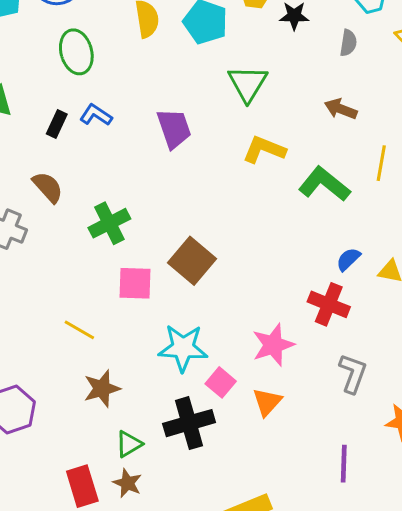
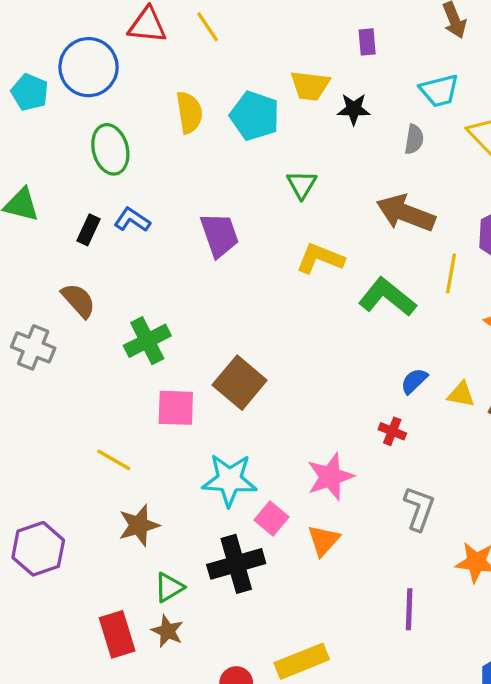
green triangle: (248, 83) -> (302, 185), size x0.7
brown arrow: (341, 109) -> (406, 213), size x1.6
red cross: (329, 304) -> (392, 431), size x0.6

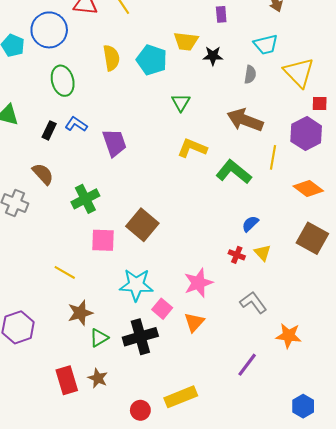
purple trapezoid: (219, 235) -> (114, 143), moved
yellow triangle: (461, 394) -> (263, 253), moved, turned 36
gray L-shape: (419, 509) -> (253, 302), turned -56
green triangle: (169, 587) -> (99, 338), moved
purple line: (409, 609) -> (247, 365), turned 35

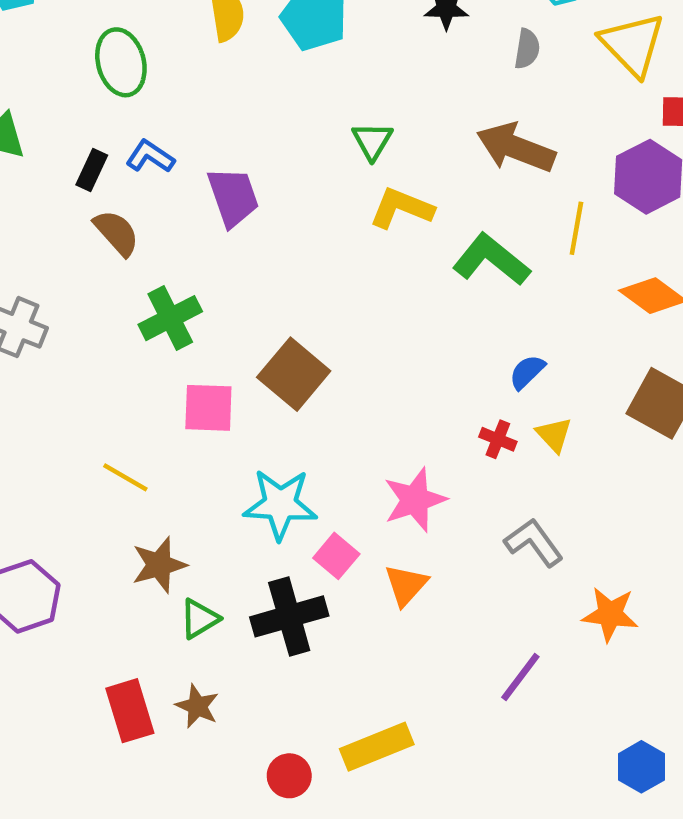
green triangle: (181, 102) -> (372, 141), moved
brown semicircle: (43, 174) -> (116, 233), moved

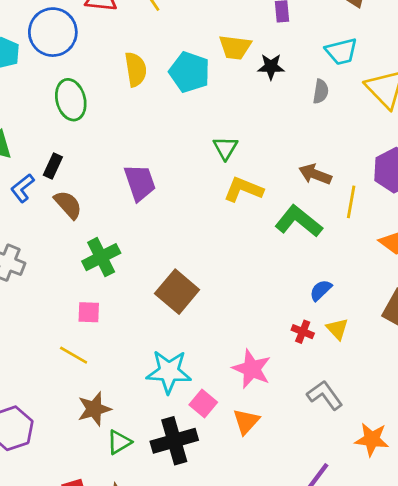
brown arrow: (516, 148) -> (315, 174), moved, size x0.7
blue L-shape: (150, 157) -> (22, 188), moved, turned -72
pink square: (208, 408) -> (89, 312), moved, size x0.7
pink star: (415, 500) -> (252, 369), turned -30

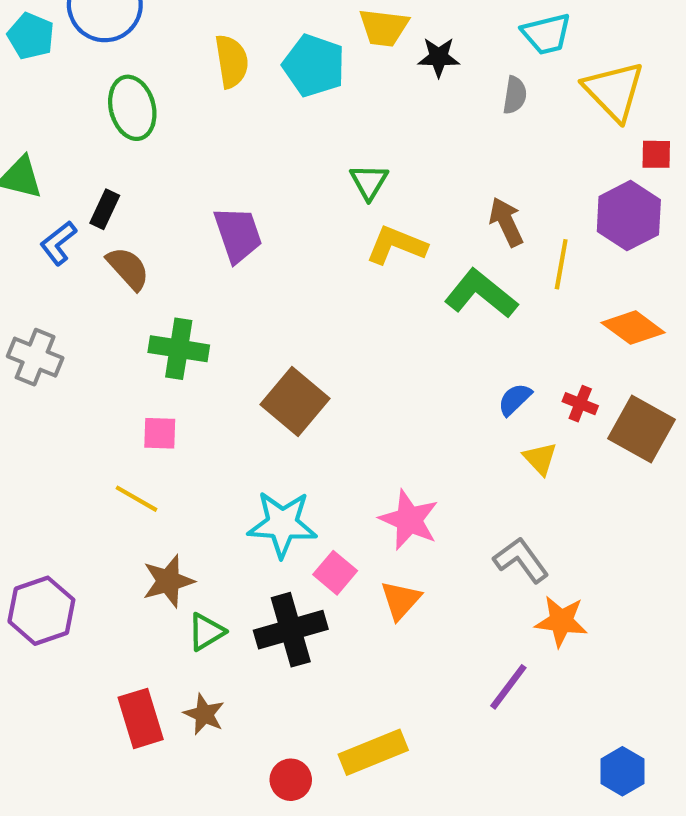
brown arrow: (315, 174) -> (506, 222), turned 44
green cross: (101, 257) -> (179, 349), turned 36
red cross: (303, 332) -> (580, 404), moved
orange star: (372, 439) -> (561, 621), moved

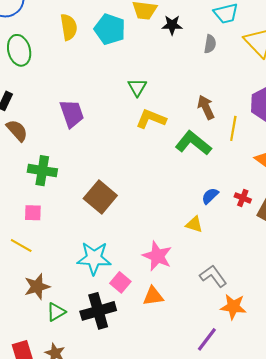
yellow triangle: (540, 459) -> (194, 224), moved, turned -30
orange triangle: (401, 600) -> (153, 296), turned 40

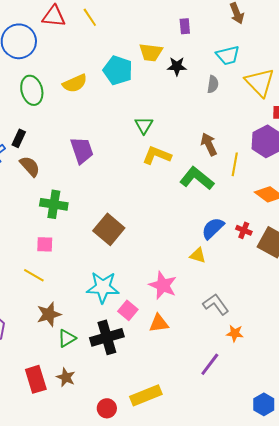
yellow semicircle: (69, 27) -> (75, 83), moved, turned 75
blue semicircle: (210, 196) -> (213, 228), size x1.4
orange star: (233, 307) -> (235, 333), size x0.7

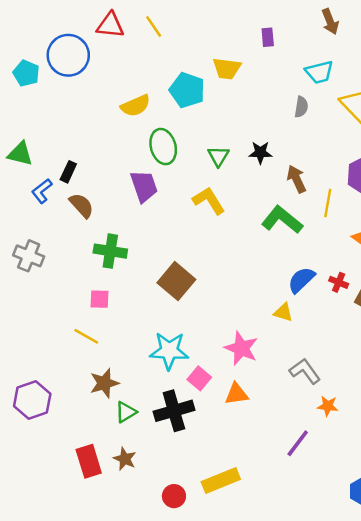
black star: (177, 66) -> (260, 153), moved
green ellipse: (32, 90) -> (163, 147), moved
yellow L-shape: (157, 155) -> (209, 201), moved, turned 36

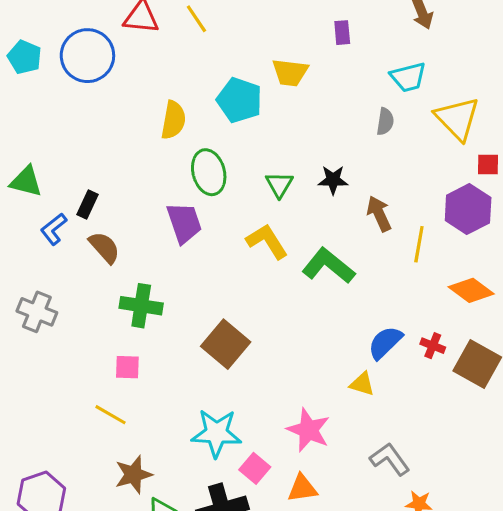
cyan pentagon: (26, 73) -> (25, 57), moved
yellow semicircle: (136, 106) -> (173, 120), turned -56
green L-shape: (282, 220) -> (328, 266), moved

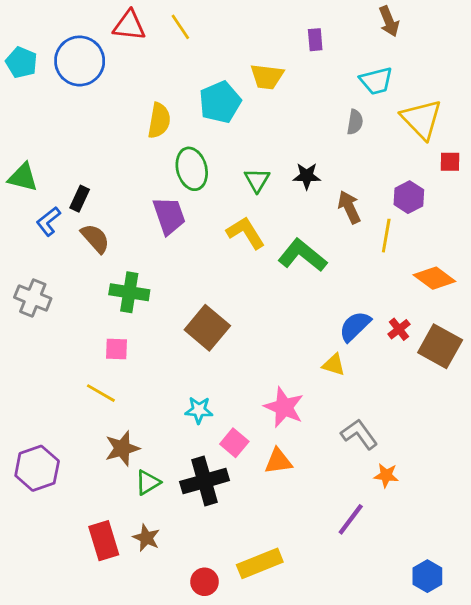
cyan pentagon: (239, 100) -> (220, 102), turned 30
purple hexagon: (468, 209) -> (409, 197), moved, size x0.7
red cross: (433, 346) -> (399, 329), turned 30
cyan star: (216, 433) -> (199, 410), size x0.6

